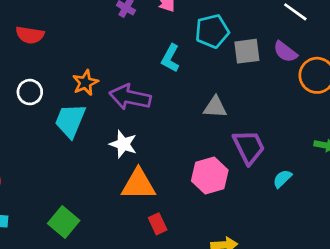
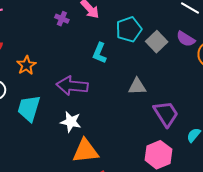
gray square: (247, 51) -> (157, 42), turned -30
orange star: (85, 83) -> (26, 65), moved
pink hexagon: (210, 176) -> (158, 155), moved

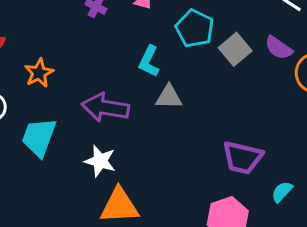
cyan pentagon: (129, 29) -> (195, 28), turned -30
gray triangle: (137, 86) -> (169, 97), moved
purple trapezoid: (166, 114) -> (242, 158), turned 132

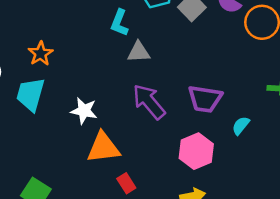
orange star: (39, 73) -> (40, 54), moved
purple arrow: (105, 108) -> (149, 102), moved, turned 45

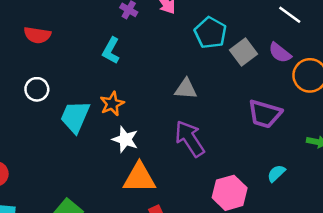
cyan L-shape: (119, 23) -> (111, 51), moved
orange star: (40, 54) -> (112, 104), moved
purple trapezoid: (205, 99) -> (265, 114), moved

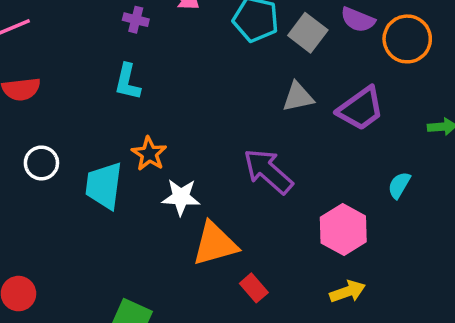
gray triangle: (186, 89) -> (298, 97), moved
purple trapezoid: (265, 114) -> (361, 109), turned -36

